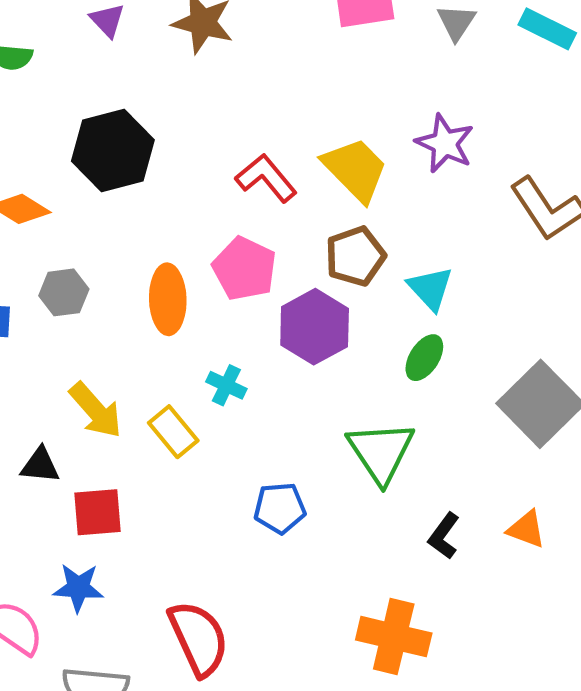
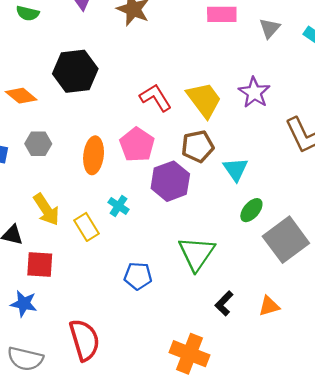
green ellipse: (424, 358) -> (251, 210), moved
orange triangle: (526, 529) -> (269, 306), turned -45

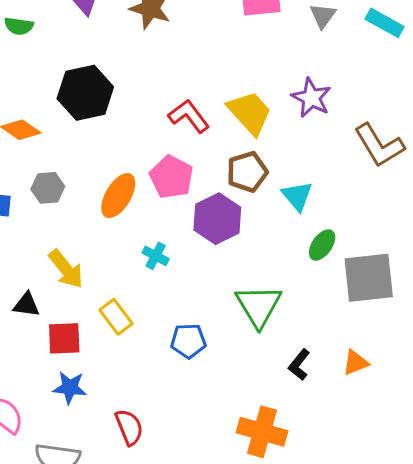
orange ellipse: (94, 155) -> (118, 196), turned 30
yellow rectangle: (86, 227) -> (116, 317), moved
gray square: (286, 240) -> (369, 278), turned 36
blue star: (24, 304) -> (70, 388), moved
red semicircle: (84, 340) -> (129, 427), size x0.7

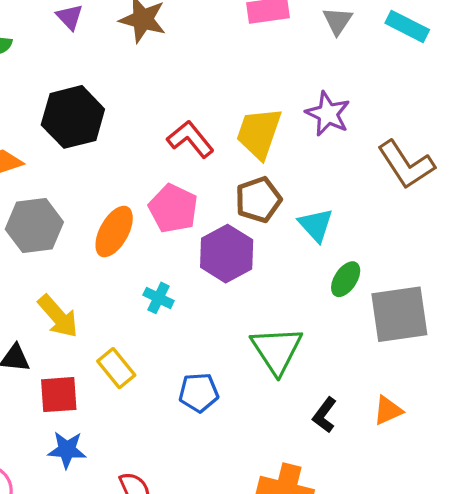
yellow trapezoid: (250, 113) -> (259, 133), turned -117
gray hexagon: (48, 188) -> (34, 226), size x1.5

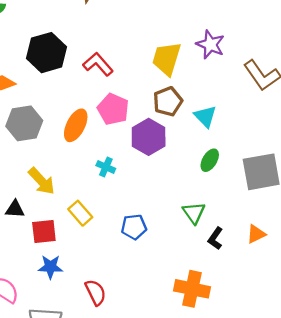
red L-shape: (190, 139) -> (98, 64), moved
green ellipse: (346, 279) -> (210, 160), moved
green triangle: (277, 350) -> (194, 213), moved, size x0.7

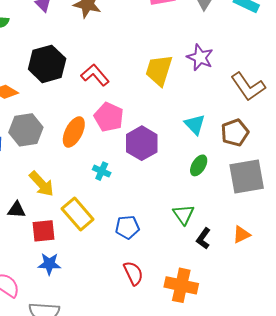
brown pentagon: (168, 101) -> (235, 133), moved
yellow rectangle: (80, 213) -> (78, 214), size x1.4
red semicircle: (96, 292) -> (133, 273), moved

